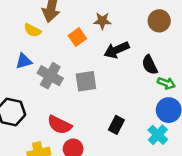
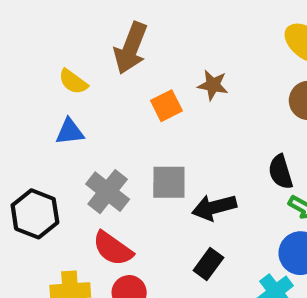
yellow semicircle: (33, 30) -> (73, 82), moved
black arrow: (117, 50) -> (214, 207), moved
gray cross: (50, 76) -> (108, 192), moved

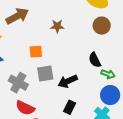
brown arrow: (131, 48) -> (17, 16), turned -130
orange square: (166, 106) -> (36, 52), moved, turned 32

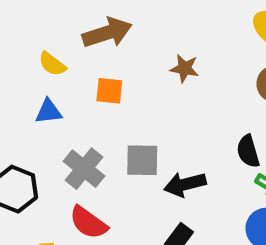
orange square: (36, 52) -> (109, 91), moved

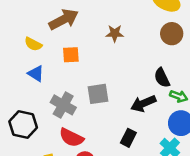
blue triangle: (49, 112) -> (36, 74), turned 48
black arrow: (185, 184) -> (143, 103), moved

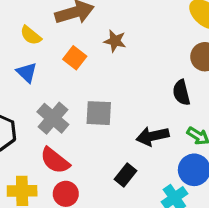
brown star: (115, 33) -> (115, 41), moved
orange square: (71, 55) -> (75, 58), turned 30
black semicircle: (162, 78) -> (181, 93), moved

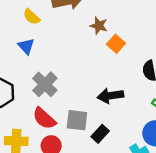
orange square: (75, 58) -> (116, 44), moved
gray square: (99, 113) -> (77, 120), moved
black arrow: (153, 136) -> (110, 96), moved

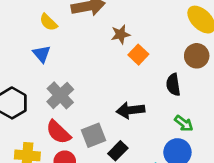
brown star: (99, 26) -> (120, 34), turned -30
gray square: (77, 120) -> (93, 135), turned -30

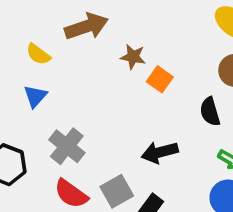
brown star: (120, 34) -> (133, 57), turned 30
blue triangle: (42, 54) -> (35, 96), turned 30

